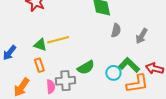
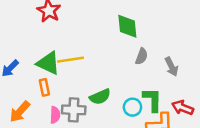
gray arrow: (142, 36) -> (171, 67), turned -63
green triangle: (40, 45) -> (48, 63), size x1.5
green L-shape: (129, 65) -> (152, 100), turned 40

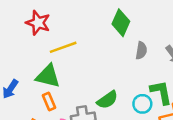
green diamond: (127, 26) -> (121, 23), turned 40
yellow line: (70, 60) -> (63, 47), moved

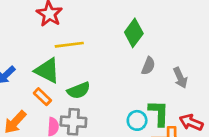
green semicircle: (107, 100) -> (79, 90), moved
orange rectangle: (49, 102) -> (42, 97), turned -36

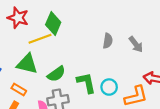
green diamond: (134, 33) -> (53, 24), moved
orange rectangle: (42, 97) -> (19, 89), moved
green L-shape: (159, 113) -> (86, 83), moved

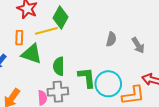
green semicircle: (56, 74) -> (59, 66), turned 120
cyan circle: (109, 87) -> (108, 84), size x1.6
orange rectangle: (19, 89) -> (19, 38), moved, turned 56

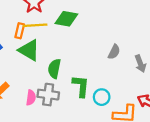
green diamond: (60, 18) -> (66, 19), turned 60
yellow line: (46, 31) -> (35, 25), moved
cyan circle: (108, 84) -> (102, 97), size x0.6

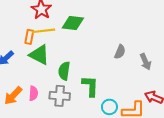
cyan circle: (102, 97) -> (109, 107), moved
pink semicircle: (31, 98) -> (33, 93), moved

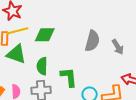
green diamond: (73, 23) -> (45, 35), moved
gray semicircle: (120, 52) -> (92, 41), size x1.5

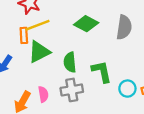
green diamond: (45, 35) -> (86, 24), moved, turned 35
green triangle: (16, 54) -> (39, 52), turned -40

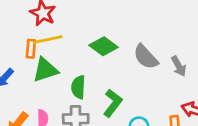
gray semicircle: (124, 27) -> (146, 57), turned 120
green L-shape: (102, 71) -> (113, 103), turned 40

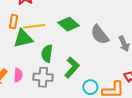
yellow line: (48, 40) -> (34, 26), moved

